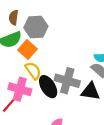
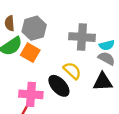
yellow semicircle: (33, 71) -> (72, 71), moved
gray cross: (67, 81) -> (82, 37), moved

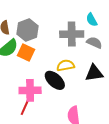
cyan semicircle: (107, 45) -> (92, 20), moved, turned 80
gray semicircle: (107, 58) -> (94, 43), moved
yellow semicircle: (72, 71) -> (66, 65), turned -48

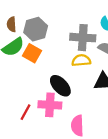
yellow semicircle: (66, 65) -> (81, 60), moved
pink cross: (30, 90) -> (50, 105), moved

